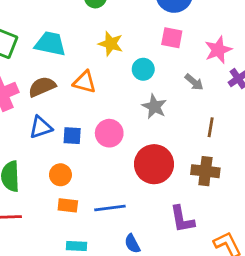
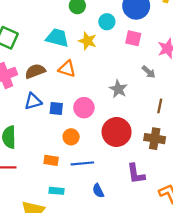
cyan trapezoid: (50, 44) -> (57, 38), moved
cyan circle: (143, 69) -> (107, 22), moved
orange circle: (60, 175) -> (71, 137), moved

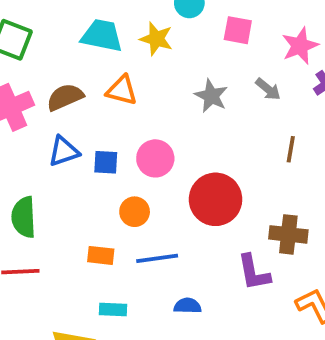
gray star: (118, 89) -> (211, 96), moved
brown cross: (155, 139) -> (288, 234), moved
blue semicircle: (98, 191) -> (187, 306), turned 120

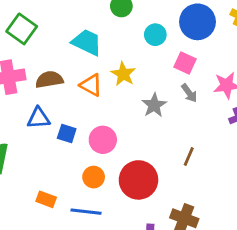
yellow star: (156, 39) -> (123, 74), moved
gray arrow: (268, 89) -> (189, 93), moved
brown line: (291, 149) -> (189, 157), moved
orange circle: (135, 212) -> (94, 177), moved

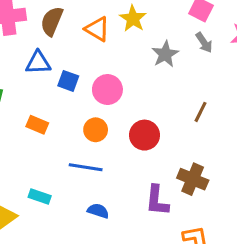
brown semicircle: (49, 80) -> (52, 21), turned -60
red circle: (138, 180) -> (144, 135), size x0.7
orange rectangle: (46, 199) -> (37, 125), moved

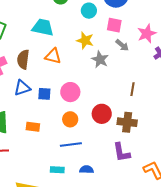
yellow star: (133, 19) -> (85, 40), moved
brown cross: (193, 179) -> (127, 122), moved
cyan rectangle: (40, 196) -> (57, 170), moved

